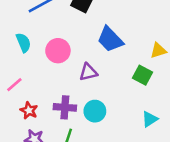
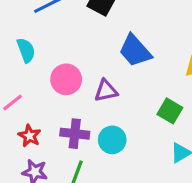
pink circle: (58, 51) -> (66, 79), moved
green square: (142, 75) -> (170, 111), moved

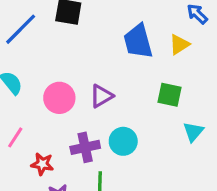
blue trapezoid: (135, 51) -> (138, 41), moved, turned 45

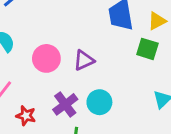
green square: (169, 95) -> (147, 49), moved
purple cross: (85, 147) -> (65, 104), turned -30

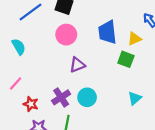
pink circle: (46, 58) -> (66, 35), moved

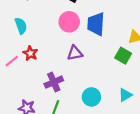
blue trapezoid: (107, 32) -> (96, 24), moved
cyan circle: (87, 97) -> (91, 97), moved
red star: (31, 104) -> (30, 53), moved

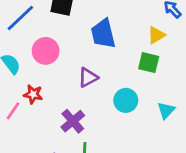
pink circle: (69, 22) -> (46, 51), moved
cyan circle: (91, 97) -> (126, 100), moved

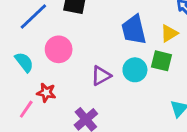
blue trapezoid: (103, 34) -> (134, 30), moved
cyan circle: (126, 100) -> (135, 70), moved

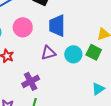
blue trapezoid: (134, 30) -> (57, 26), moved

